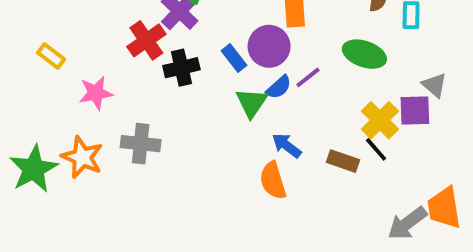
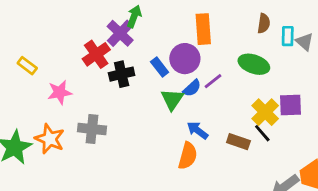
gray triangle: (434, 85) -> (305, 42), moved
orange semicircle: (273, 181) -> (188, 156), turned -148

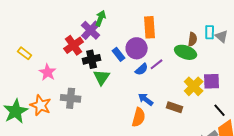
brown semicircle: (264, 23) -> (193, 39), moved
pink star: (60, 92) -> (48, 72), turned -30
green triangle: (172, 99) -> (102, 77), moved
black line: (262, 133) -> (220, 110), moved

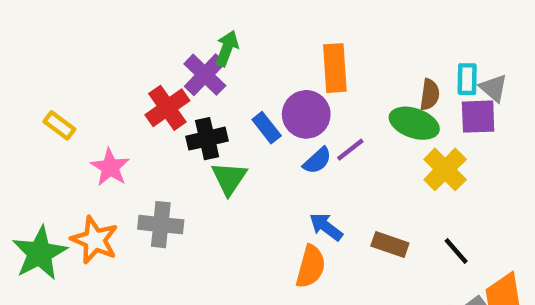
purple square: (212, 81) -> (478, 117), moved
yellow cross: (194, 86) -> (445, 169), moved
black line: (220, 110) -> (456, 251), moved

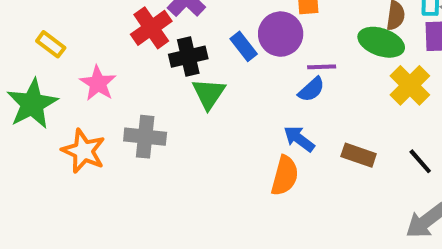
purple line: (350, 150) -> (322, 67), turned 36
blue semicircle: (317, 161) -> (311, 89), moved
green star: (40, 253) -> (32, 104), moved

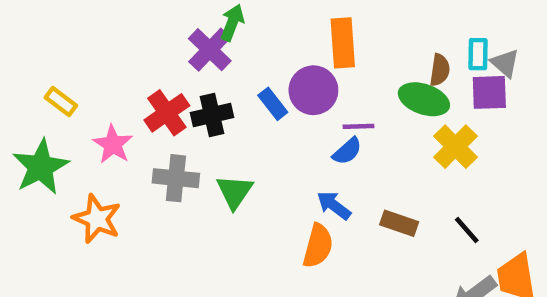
red cross: (151, 28) -> (167, 113), moved
green triangle: (209, 94) -> (235, 192), moved
gray cross: (145, 137) -> (176, 178), moved

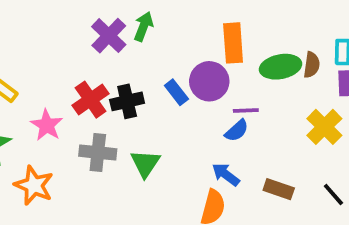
purple cross: (210, 50) -> (109, 36), moved
green ellipse: (424, 99) -> (281, 67), moved, turned -30

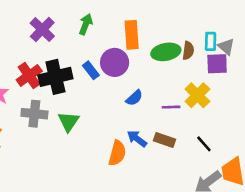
green arrow: (143, 26) -> (86, 24), moved
black cross: (127, 101) -> (55, 77), size x1.4
purple line: (246, 111) -> (171, 107), moved
blue arrow: (226, 174) -> (137, 139), moved

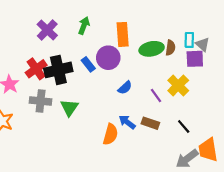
purple line: (171, 107) -> (156, 95), turned 56

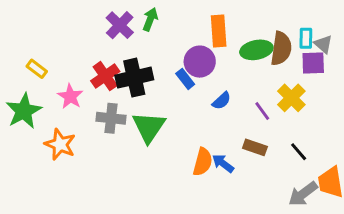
green arrow: (84, 26) -> (150, 19), moved
brown semicircle: (170, 48) -> (281, 48), size x1.6
blue rectangle: (88, 64) -> (185, 79), moved
green triangle: (69, 108) -> (149, 127), size x1.4
blue arrow: (127, 122) -> (223, 163), moved

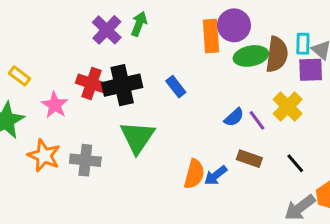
purple circle: (200, 62) -> (234, 25), moved
red cross: (105, 76) -> (91, 84), turned -36
blue semicircle: (222, 101) -> (234, 117), moved
gray cross: (111, 118) -> (85, 160), moved
blue arrow: (223, 163) -> (216, 175), turned -75

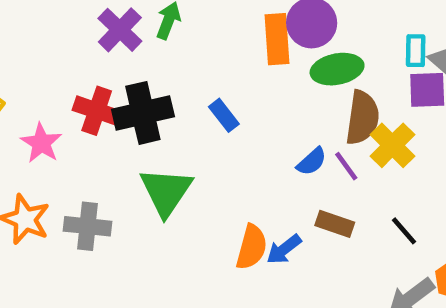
brown semicircle: (277, 54) -> (362, 118), moved

